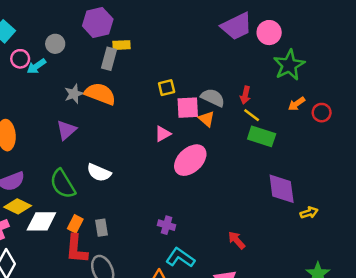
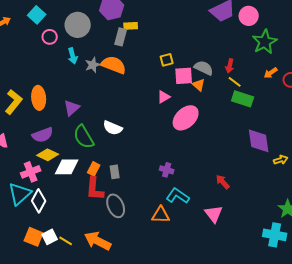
gray circle: (55, 44) -> (78, 25), size x1.6
cyan arrow: (36, 66) -> (73, 56), moved, turned -70
purple triangle: (66, 130) -> (72, 108), moved

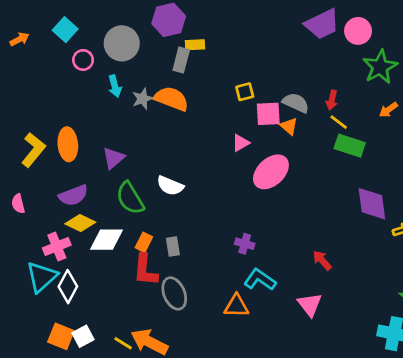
yellow line: (66, 241) -> (123, 343), moved

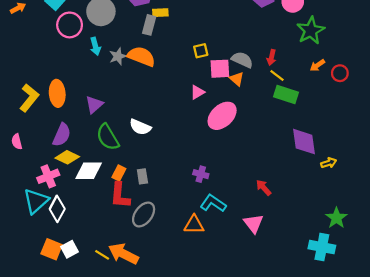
pink circle: (83, 60) -> (70, 25), size x1.5
purple semicircle: (73, 195) -> (62, 135), turned -45
gray ellipse: (174, 293) -> (144, 214), turned 60

